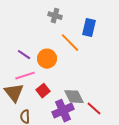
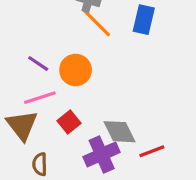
orange line: (70, 43) -> (97, 23), moved
red line: (94, 109) -> (152, 151), turned -63

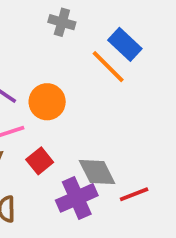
blue rectangle: (144, 20) -> (125, 44), turned -60
orange line: (97, 23) -> (108, 67), moved

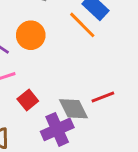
orange circle: (47, 102) -> (31, 35), moved
red line: (134, 194) -> (103, 97), moved

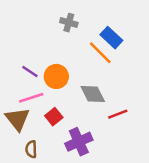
orange circle: (31, 35) -> (56, 76), moved
gray diamond: (73, 109) -> (93, 94), moved

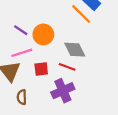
red line: (118, 114) -> (67, 67), moved, turned 42
red square: (54, 117) -> (41, 69), turned 32

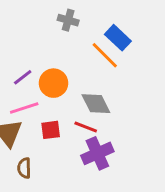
purple line: (21, 30) -> (23, 77), turned -72
purple cross: (63, 91) -> (97, 153), moved

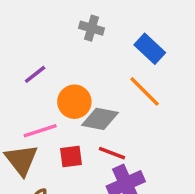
orange line: (105, 55) -> (145, 91), moved
purple line: (23, 77) -> (35, 74), moved
gray diamond: (96, 104) -> (100, 119), moved, turned -52

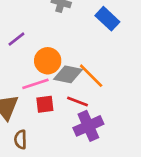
orange line: (145, 91) -> (91, 76), moved
pink line: (40, 131) -> (35, 84), moved

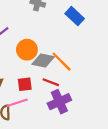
pink line: (35, 84) -> (17, 103), moved

